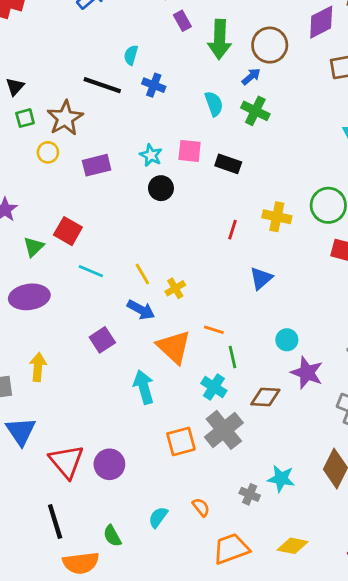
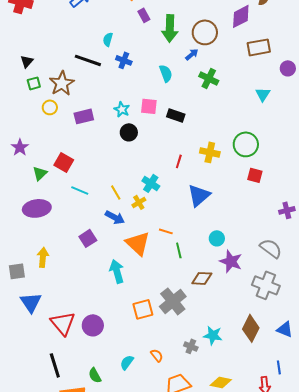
green cross: (255, 111) -> (209, 78), moved
blue triangle: (261, 278) -> (199, 195), size x1.4
cyan cross: (214, 387) -> (151, 183), moved

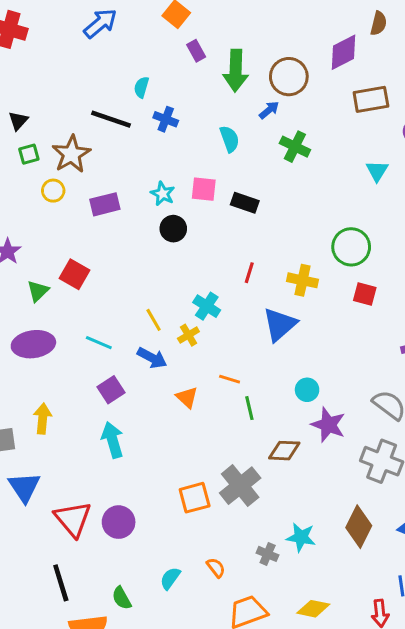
yellow cross: (210, 152) -> (303, 280), moved
cyan line: (80, 190) -> (99, 343), moved
orange triangle: (138, 243) -> (187, 397), size x0.6
cyan arrow: (117, 271) -> (112, 440), moved

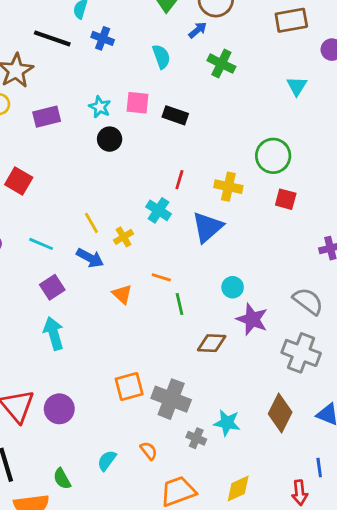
cyan cross: (207, 306) -> (158, 210), moved
gray cross: (240, 486) -> (171, 399), moved, turned -30
yellow diamond: (313, 609) -> (238, 489), turned -36

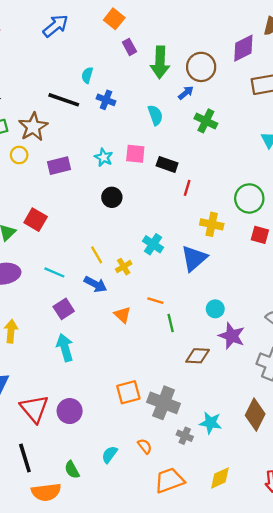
black circle: (110, 139) -> (112, 197), moved
red line: (179, 180) -> (187, 188), moved

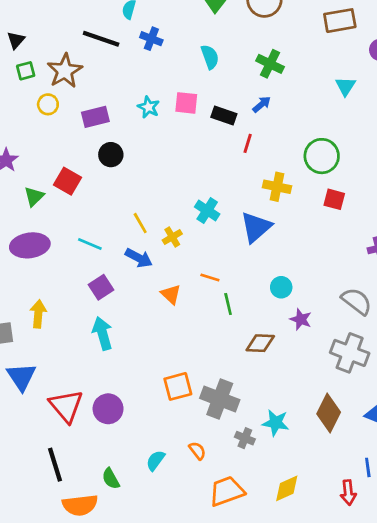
blue arrow: (186, 93) -> (262, 104), moved
black circle: (112, 197) -> (111, 155), moved
purple star: (232, 336) -> (301, 319), size x0.7

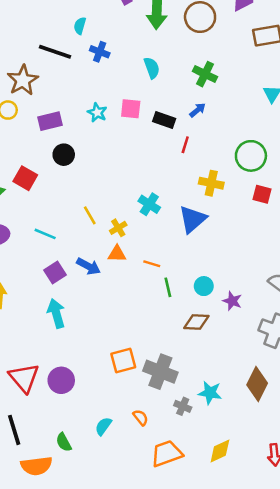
blue arrow: (139, 258) -> (88, 266), moved
cyan circle: (281, 287) -> (204, 286), moved
orange triangle: (171, 294) -> (117, 254), moved, turned -42

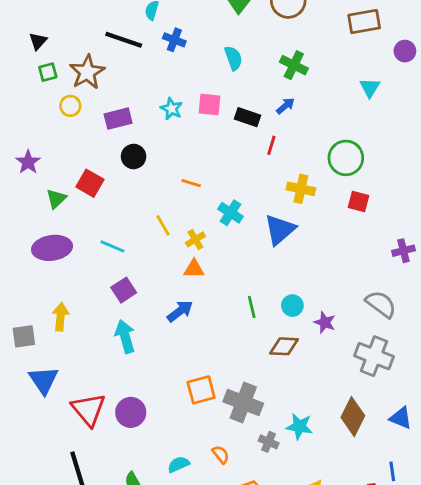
orange line: (152, 264) -> (191, 183), moved
blue arrow: (88, 266) -> (180, 311), moved, turned -65
cyan semicircle: (103, 426) -> (179, 464), turned 30

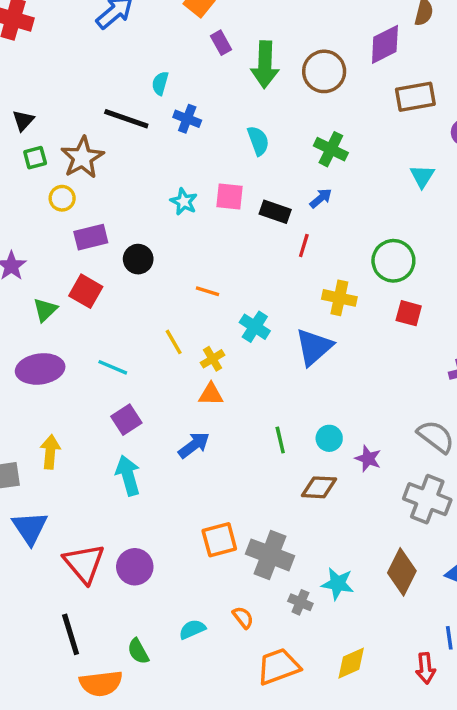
purple rectangle: (118, 119) -> (91, 237), moved

